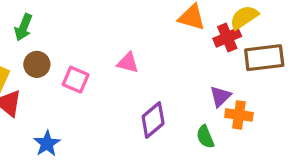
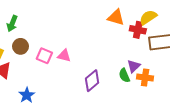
red cross: (227, 37) -> (138, 30), turned 35
pink triangle: (128, 63) -> (64, 56), moved
green semicircle: (205, 137) -> (124, 75), moved

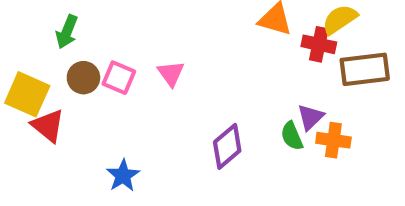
pink square: (44, 56) -> (119, 78), moved
pink triangle: (64, 56) -> (171, 73), moved, turned 40
blue star: (27, 95) -> (123, 176), moved

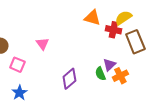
brown rectangle: (365, 69) -> (135, 42), turned 75
pink square: (119, 78) -> (17, 65), moved
orange cross: (333, 140) -> (120, 76), turned -35

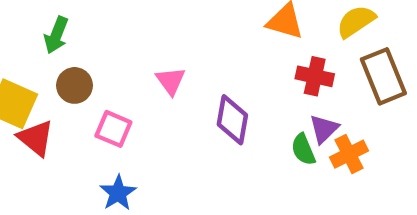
red cross: (113, 30) -> (315, 76), moved
purple diamond: (69, 79) -> (232, 120), moved, turned -40

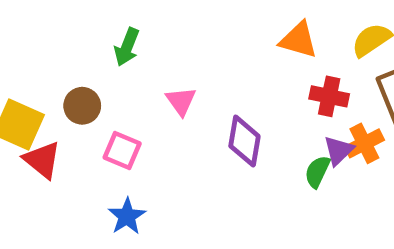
green arrow: (56, 35) -> (127, 47), moved
green semicircle: (303, 149) -> (317, 172), turned 48
orange cross: (349, 154) -> (364, 143), moved

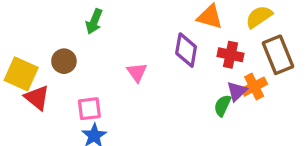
pink triangle: (181, 101) -> (137, 72), moved
purple diamond: (244, 141) -> (186, 50), moved
pink square: (122, 150) -> (89, 109), moved, turned -30

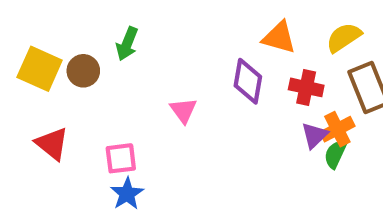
brown circle: (64, 61) -> (83, 71), moved
yellow square: (21, 74) -> (40, 69), moved
green semicircle: (223, 106) -> (335, 154), moved

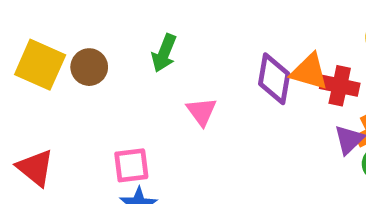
orange triangle: (279, 37) -> (309, 72), moved
green arrow: (127, 44) -> (164, 53), moved
red triangle: (52, 144) -> (35, 168), moved

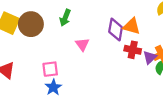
brown circle: (89, 67) -> (31, 24), size x1.5
red cross: (340, 86) -> (133, 50), moved

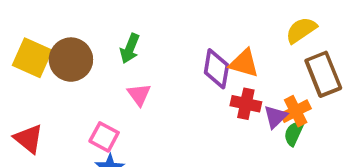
pink triangle: (82, 44) -> (139, 95), moved
pink square: (50, 69) -> (104, 137), turned 35

